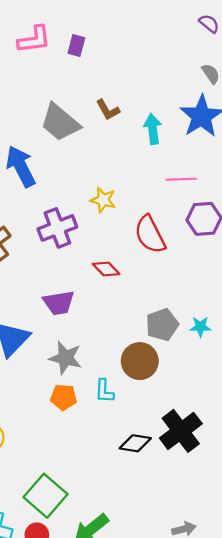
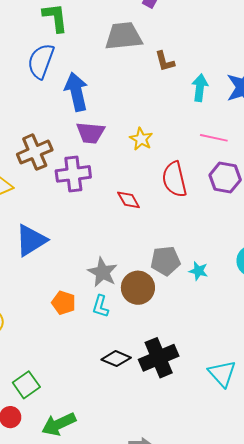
gray trapezoid: (60, 122) -> (124, 36), moved, turned 120
purple cross: (57, 228) -> (73, 174), moved
purple trapezoid: (59, 303) -> (90, 133), moved
gray star: (65, 358) -> (103, 272), moved
green square: (45, 496) -> (26, 385), size x0.7

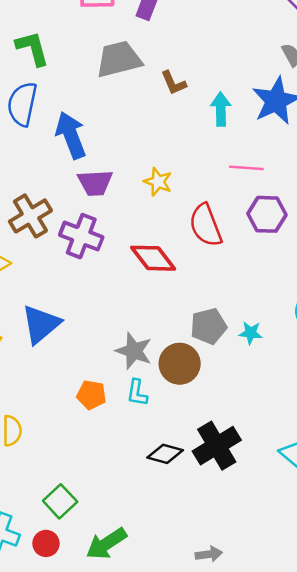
purple cross: (73, 174) -> (81, 236), turned 36
red diamond: (129, 200) -> (153, 258), size x1.5

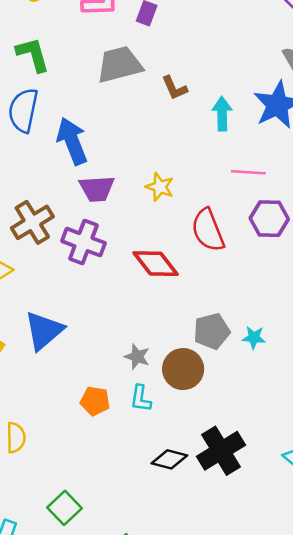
gray star: (134, 351) -> (137, 357), size x0.7

